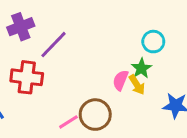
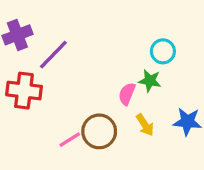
green star: (141, 68) -> (150, 81), turned -30
yellow arrow: (137, 85) -> (145, 125), moved

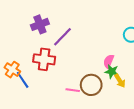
green star: (150, 81) -> (112, 72), moved
pink line: (70, 140) -> (73, 90), turned 40

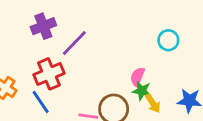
red cross: (44, 59) -> (49, 74), turned -30
blue line: (23, 80) -> (41, 102), moved

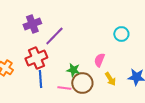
green star: (142, 91) -> (73, 70), moved
blue line: (41, 102) -> (40, 79), moved, turned 30

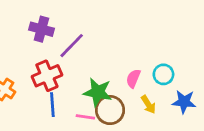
purple cross: (32, 24) -> (41, 29), turned 36
cyan circle: (121, 34) -> (163, 74), moved
green star: (73, 70) -> (98, 92), size x1.5

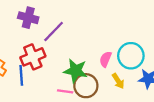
cyan circle: (163, 74) -> (131, 56), size x1.5
blue line: (52, 105) -> (21, 75), moved

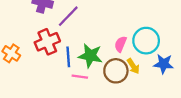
blue line: (21, 75) -> (68, 57), moved
brown circle: (86, 86) -> (116, 71), moved

